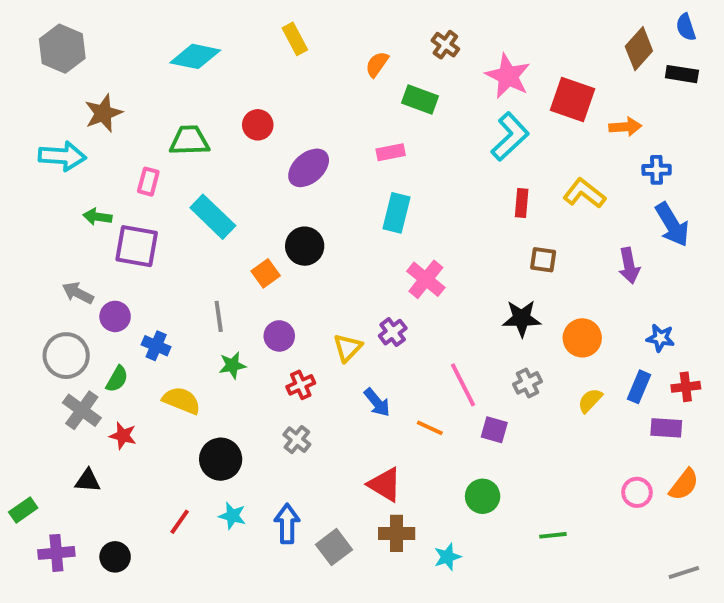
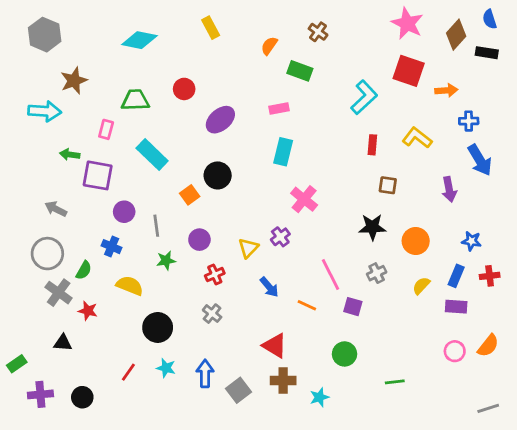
pink star: (508, 76) -> (407, 23), moved
purple circle: (115, 316) -> (124, 212), moved
purple rectangle: (666, 428) -> (456, 307), moved

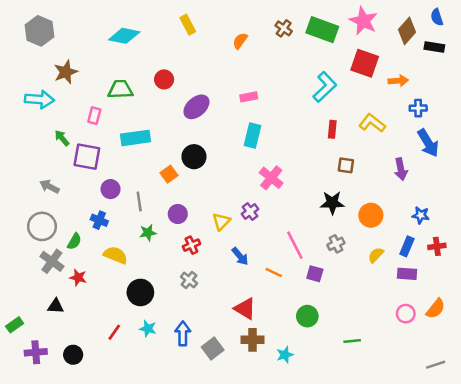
green rectangle: (300, 71) -> (322, 30), moved, size x1.4
green arrow: (70, 155) -> (62, 138), turned 42
cyan rectangle: (152, 155) -> (135, 138), turned -52

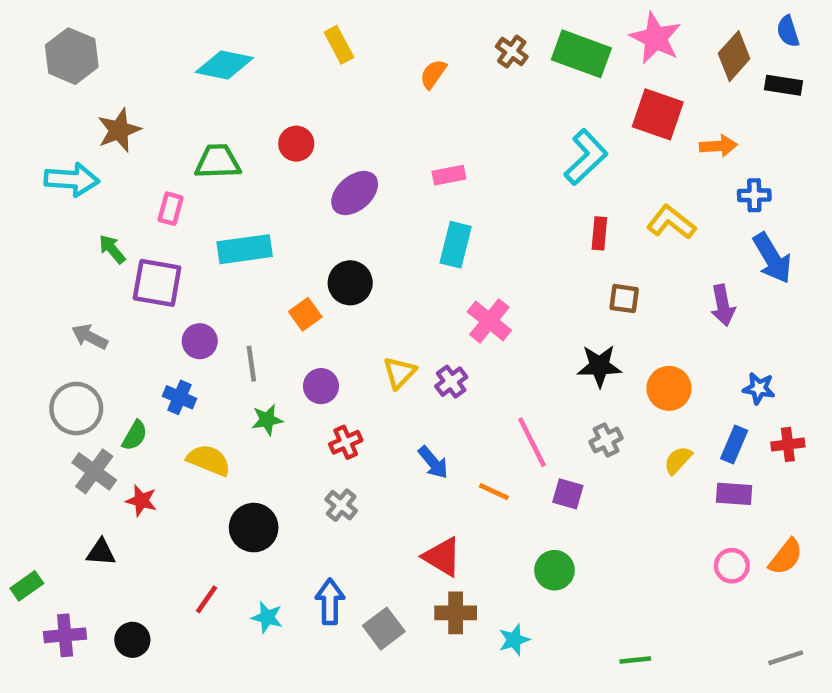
yellow triangle: (221, 221) -> (400, 373), moved
cyan star: (148, 329) -> (267, 617), moved
green line: (352, 341) -> (635, 660), moved

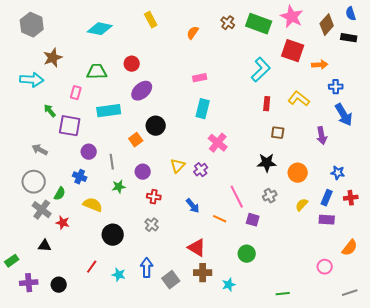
purple ellipse: (355, 193) -> (142, 91), moved
red cross: (346, 442) -> (154, 197), turned 32
pink circle: (732, 566) -> (325, 267), moved

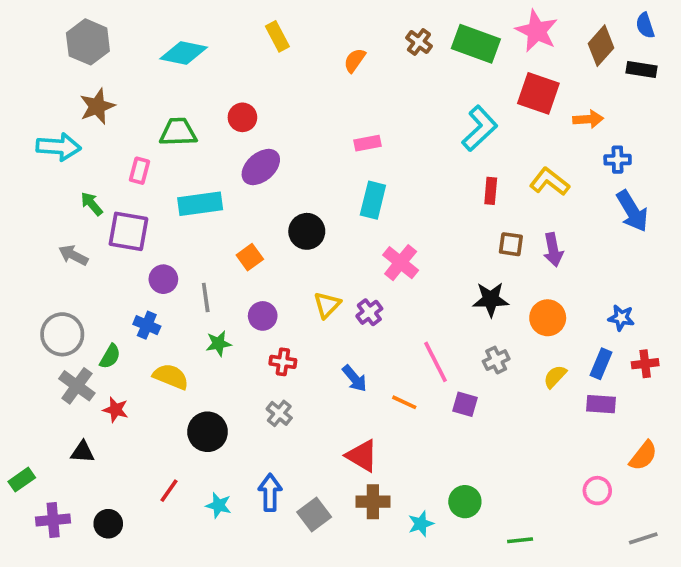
gray hexagon: (32, 25) -> (88, 42), moved
black circle: (156, 126) -> (307, 231), moved
purple arrow: (322, 136) -> (553, 250), moved
gray arrow: (40, 150) -> (73, 255), moved
green circle: (247, 254) -> (465, 502), moved

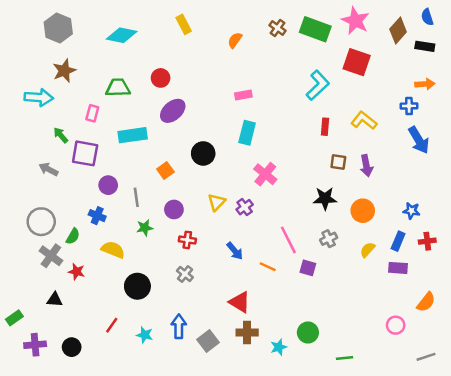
orange arrow: (588, 119) -> (425, 84), moved

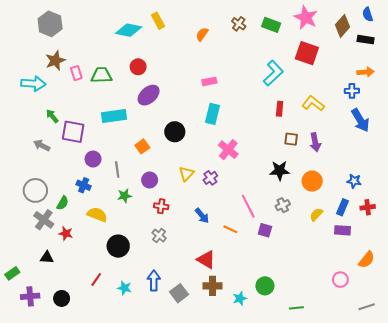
green rectangle: (315, 29) -> (271, 25), size x0.7
cyan diamond: (122, 35) -> (129, 30), moved
pink rectangle: (92, 113) -> (76, 73), moved, turned -32

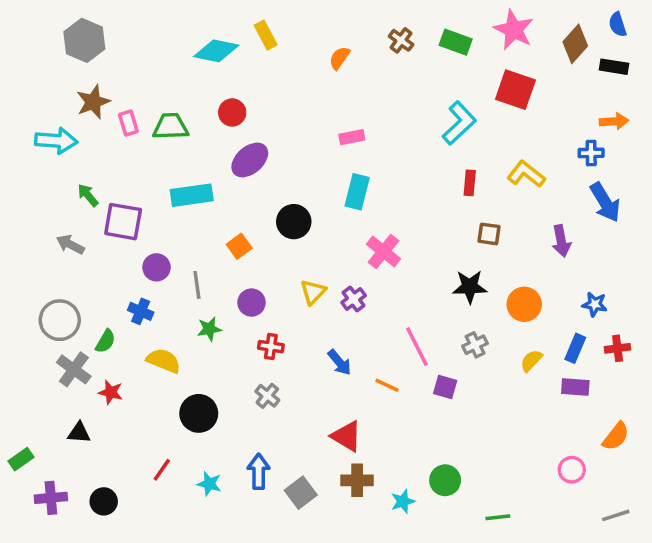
purple arrow: (315, 142) -> (561, 241), moved

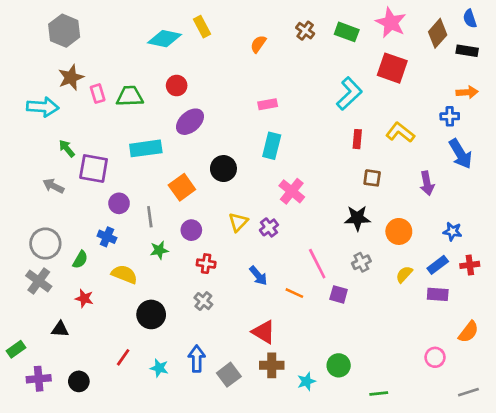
orange square: (239, 246) -> (182, 187), size x1.4
blue rectangle: (575, 348) -> (438, 265), turned 30
gray cross: (74, 369) -> (39, 281), moved

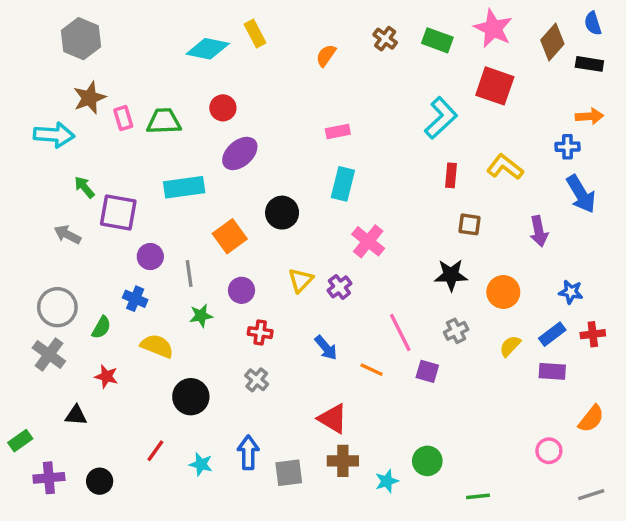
gray square: (229, 375) -> (289, 473), turned 30

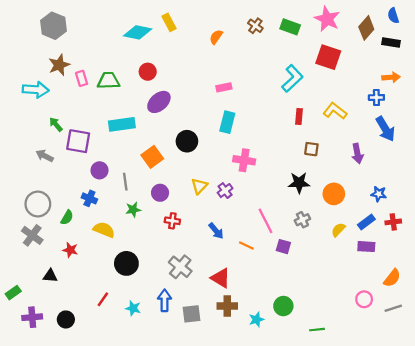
pink cross: (368, 241) -> (244, 160), turned -30
gray cross: (257, 380) -> (180, 267), moved, size x1.5
gray line: (591, 495) -> (393, 308), moved

